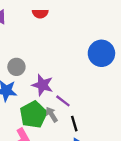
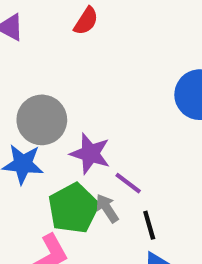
red semicircle: (40, 14) -> (86, 21), turned -56
gray circle: (16, 67) -> (42, 120), size x1.5

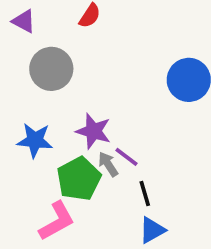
gray circle: (42, 120) -> (51, 69), moved
gray arrow: (107, 208) -> (108, 164), moved

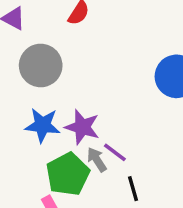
blue star: (35, 140) -> (42, 125), moved

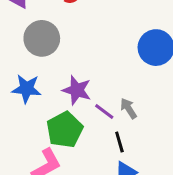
blue star: (42, 125) -> (27, 89), moved
gray arrow: (97, 160) -> (129, 108), moved

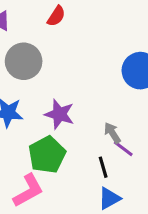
purple line: (104, 111) -> (123, 148), moved

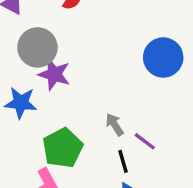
purple star: (59, 114) -> (54, 74), moved
gray arrow: (112, 133) -> (115, 125), moved

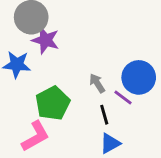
blue circle: (163, 57) -> (139, 77), moved

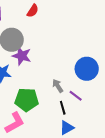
blue circle: (139, 77) -> (87, 69), moved
green pentagon: (53, 103) -> (27, 100), turned 30

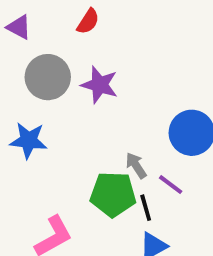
purple star: (22, 56) -> (100, 85), moved
green pentagon: (27, 100) -> (113, 194), moved

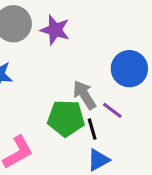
gray arrow: (136, 165) -> (84, 95), size x1.4

